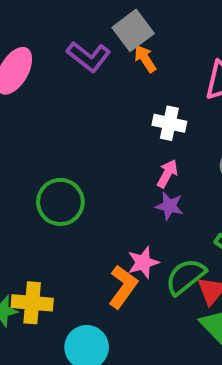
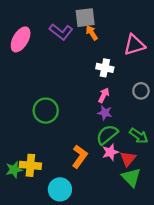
gray square: (133, 30) -> (85, 18), turned 30
pink star: (143, 262) -> (110, 152), moved
green semicircle: (186, 277) -> (107, 135), moved

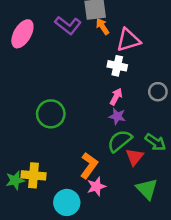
pink triangle: (134, 45) -> (128, 40), moved
pink star: (110, 152) -> (96, 186), moved
red triangle: (128, 159) -> (134, 157), moved

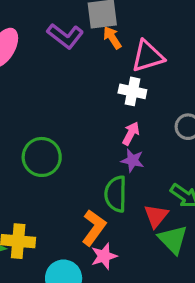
green semicircle: (120, 141) -> (116, 194), moved, turned -50
green triangle: (147, 189) -> (173, 239), moved

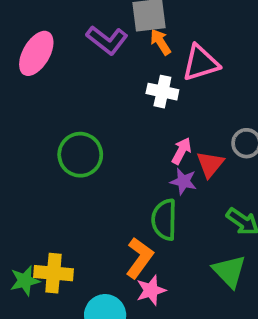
white cross: (132, 91) -> (162, 92), moved
green circle: (42, 157) -> (80, 155), moved
red triangle: (156, 216) -> (210, 164), moved

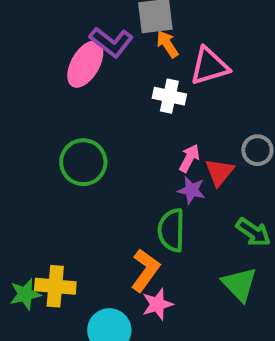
pink ellipse: (36, 53) -> (85, 64), moved

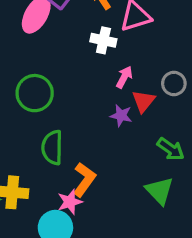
pink arrow: (189, 158) -> (124, 77), moved
green semicircle: (171, 230) -> (52, 148), moved
pink star: (157, 304) -> (70, 202), moved

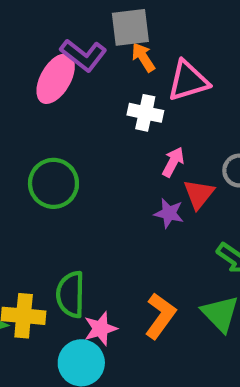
green semicircle: (52, 148) -> (71, 294), moved
orange L-shape: (84, 180) -> (160, 316), moved

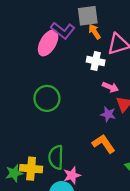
pink arrow: (173, 162) -> (110, 87), turned 84
orange L-shape: (160, 316) -> (104, 144), moved, turned -70

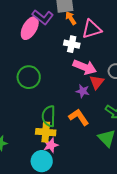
pink arrow: (110, 87) -> (85, 67), size x1.6
green semicircle: (56, 157) -> (49, 116), moved
yellow cross: (31, 169) -> (46, 132), moved

